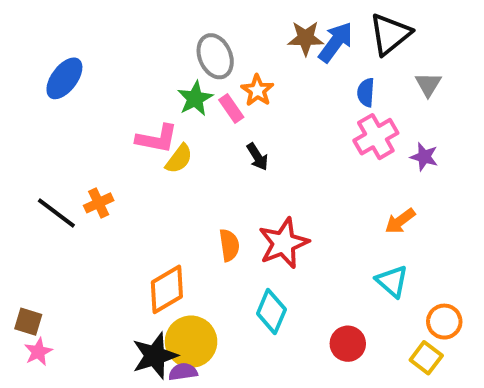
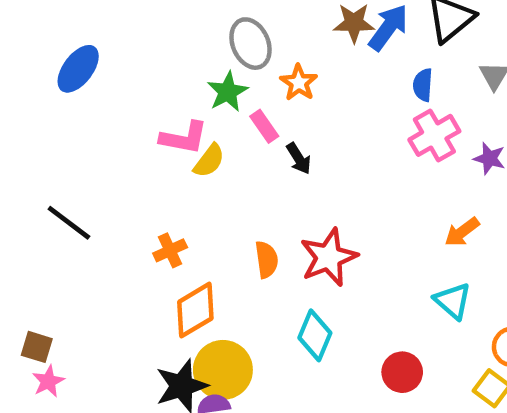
pink rectangle: (231, 109) -> (264, 126), moved
orange cross: (99, 203) -> (170, 250), moved

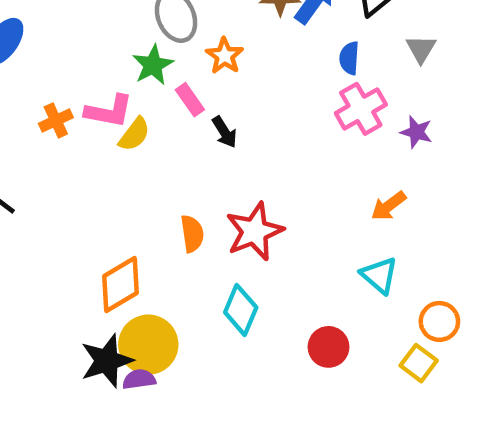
orange cross: (170, 250) -> (56, 120), moved

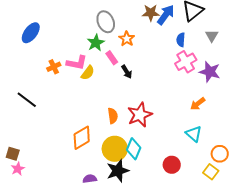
purple star: (416, 132) -> (210, 72), size x1.5
yellow circle: (148, 345) -> (115, 149), moved
black star: (107, 361) -> (118, 171), moved

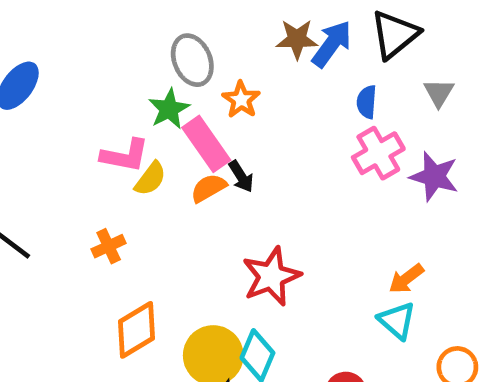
pink rectangle: (112, 58) -> (206, 144), size x1.6
orange cross: (54, 67) -> (109, 246), moved
orange arrow: (198, 104) -> (406, 279), moved
orange semicircle: (113, 116) -> (209, 188), moved, turned -112

